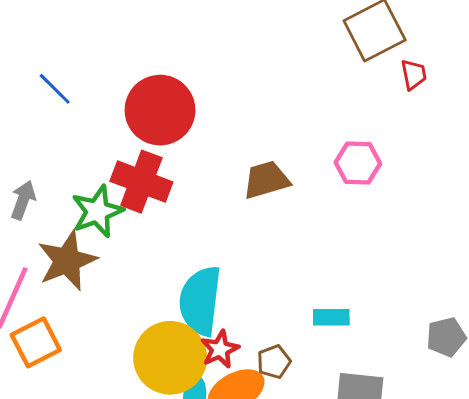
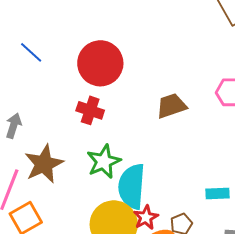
red cross: (141, 182) -> (90, 110), size x0.7
green star: (97, 211) -> (104, 162), moved

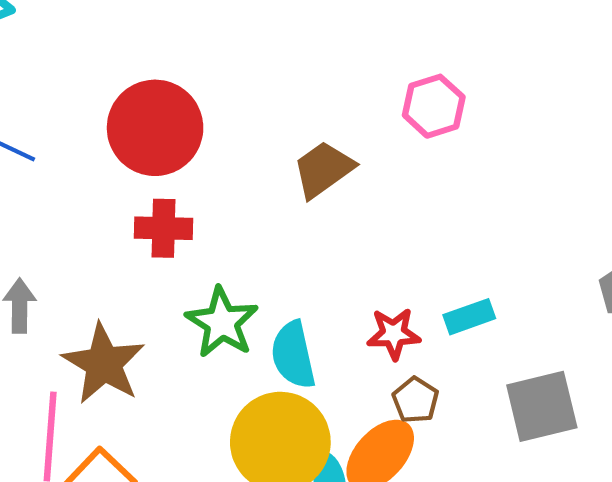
cyan semicircle: (132, 186) -> (293, 355), size x0.7
red star: (146, 217) -> (394, 334), moved, turned -30

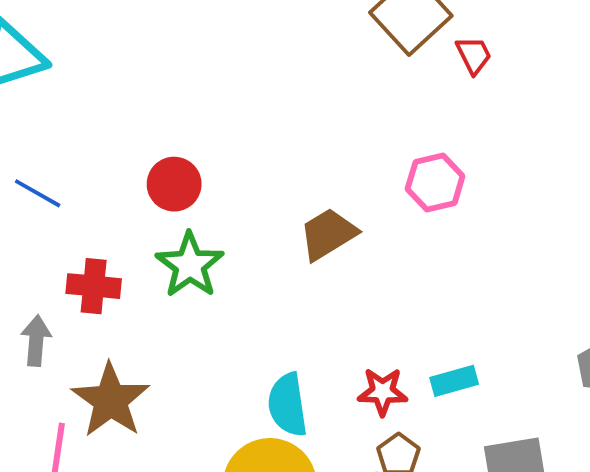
red circle: (155, 128) -> (174, 184), size x0.6
red cross: (164, 228) -> (94, 286), moved
green star: (222, 322) -> (190, 265), moved

